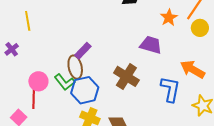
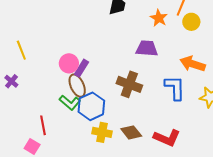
pink circle: (38, 81) -> (69, 63), moved

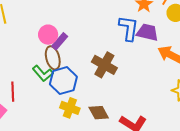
purple trapezoid: (147, 48) -> (147, 32), moved
blue L-shape: (175, 88) -> (129, 28), moved

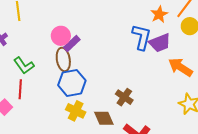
purple trapezoid: (147, 32) -> (160, 43), turned 140
brown cross: (104, 65) -> (124, 97), moved, size x0.7
green L-shape: (43, 73) -> (24, 66), moved

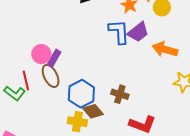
blue hexagon: (72, 83) -> (81, 94), moved
red line: (20, 89) -> (26, 80), moved
brown diamond: (104, 118) -> (93, 111), moved

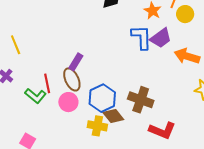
pink circle: (41, 54) -> (68, 102), moved
brown cross: (120, 94) -> (141, 100), size x1.4

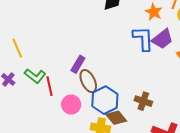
brown ellipse: (72, 79) -> (88, 81), moved
green L-shape: (36, 96) -> (35, 76), moved
brown cross: (141, 100) -> (143, 101), size x0.7

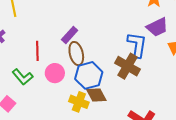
blue L-shape: (143, 39) -> (137, 45), moved
green L-shape: (35, 76) -> (23, 77), moved
brown cross: (143, 101) -> (128, 66), moved, size x1.4

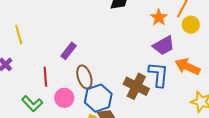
purple rectangle: (70, 35) -> (69, 51), moved
blue L-shape: (137, 45) -> (158, 74), moved

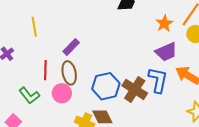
yellow line: (19, 34) -> (34, 27), moved
brown ellipse: (84, 77) -> (69, 73), moved
blue hexagon: (98, 98) -> (106, 86), moved

